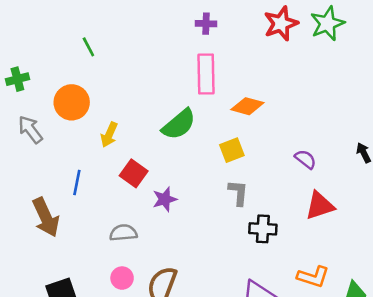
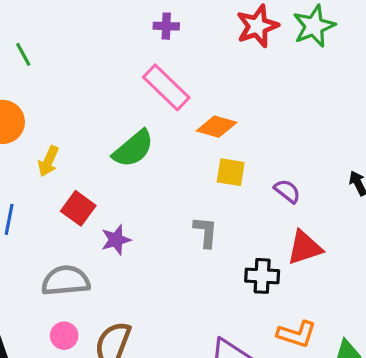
pink rectangle: (206, 74) -> (166, 87), turned -45
yellow square: (232, 150) -> (231, 172), moved, turned 30
black cross: (263, 229) -> (262, 276), moved
gray semicircle: (123, 233) -> (66, 281), size x1.4

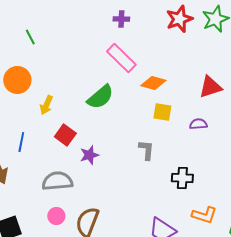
purple semicircle: (287, 191) -> (198, 124), turned -42
red triangle: (305, 248) -> (210, 87), moved

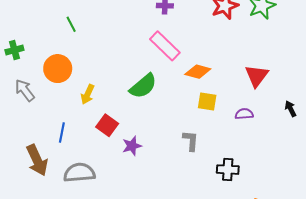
red triangle: (210, 87) -> (257, 76), turned -35
gray semicircle: (57, 181) -> (79, 173), moved

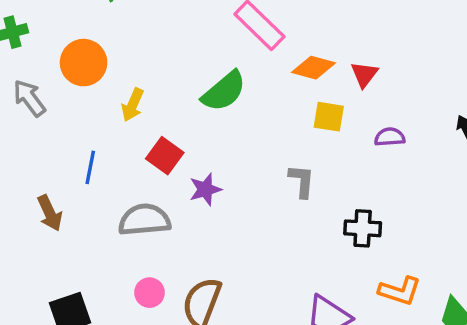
red triangle: (257, 76) -> (364, 74), moved, size x0.7
brown arrow: (37, 160) -> (50, 213), size x0.7
gray semicircle: (79, 173) -> (144, 220), moved

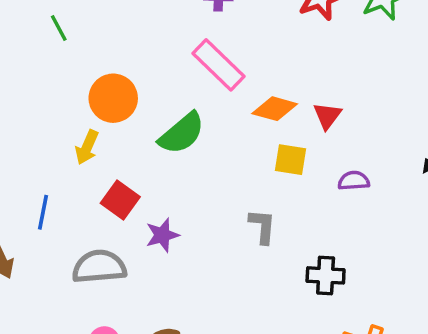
orange circle: (84, 63) -> (113, 98), moved

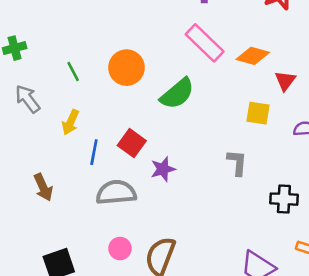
green line: (59, 28) -> (73, 71), moved
orange diamond: (275, 109) -> (253, 56), moved
yellow arrow: (87, 147) -> (71, 122), moved
blue line: (43, 212) -> (94, 152), moved

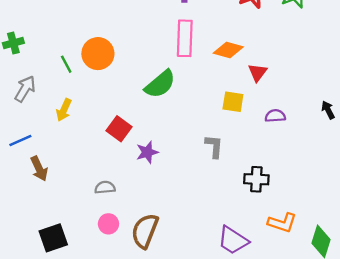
pink rectangle: (205, 43) -> (185, 38), turned 48
orange circle: (127, 68) -> (98, 54), moved
gray arrow: (28, 99) -> (25, 89), turned 68
blue line: (94, 152) -> (20, 140), moved, turned 55
gray semicircle: (116, 193) -> (105, 187), moved, size x0.6

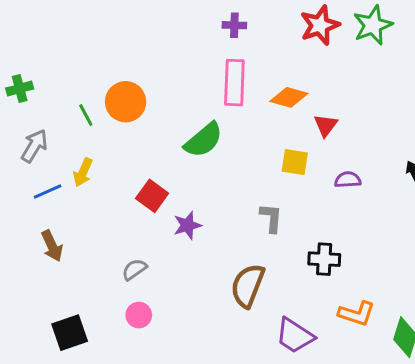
blue line: (20, 140) -> (48, 191), moved
gray semicircle: (105, 187) -> (134, 269), turned -30
brown semicircle: (145, 231) -> (248, 286), moved

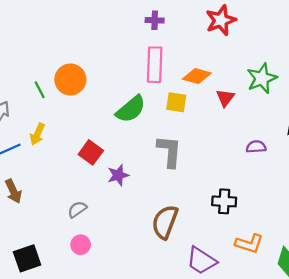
green star: (373, 25) -> (262, 78), moved
yellow square: (295, 162) -> (176, 102), moved
purple semicircle: (348, 180) -> (256, 147), moved
gray L-shape: (271, 218) -> (169, 151), moved, size x1.4

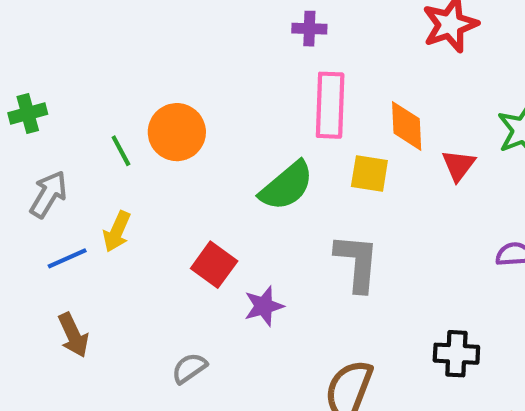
purple cross: (155, 20) -> (309, 29), moved
orange diamond: (197, 76) -> (407, 126), turned 72

